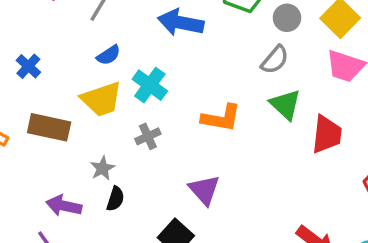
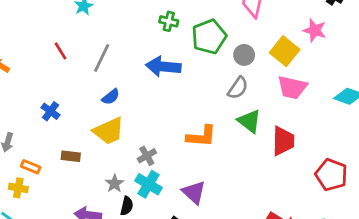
cyan cross: (150, 85) -> (149, 184), moved
brown rectangle: (49, 127) -> (71, 156), size x0.6

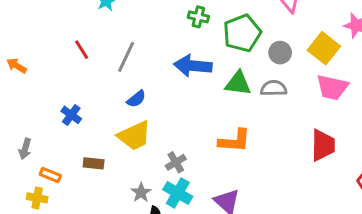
gray semicircle: (238, 88) -> (274, 88), turned -125
green triangle: (249, 121) -> (238, 83), moved, turned -30

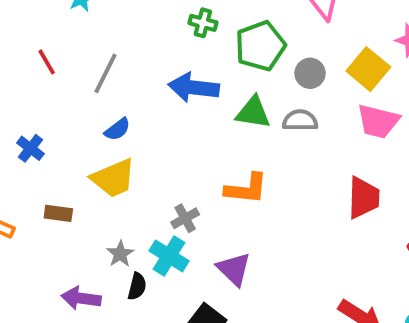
gray cross: (176, 162) -> (185, 218), moved

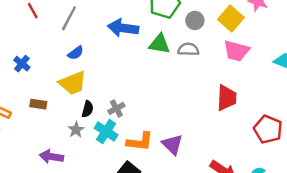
orange L-shape: (246, 189) -> (140, 142), moved
purple triangle: (234, 269) -> (172, 144), moved
black semicircle: (137, 286) -> (88, 109), moved

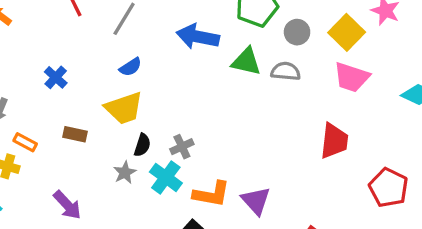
purple arrow: (51, 157) -> (67, 205), moved, turned -145

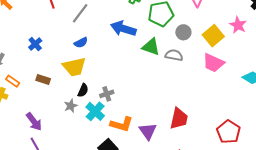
red trapezoid: (334, 141) -> (179, 119), moved

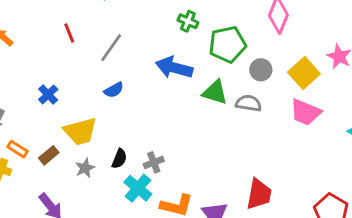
yellow trapezoid: (74, 67) -> (80, 131), moved
brown rectangle: (43, 80) -> (49, 155), moved, turned -56
gray star: (71, 106) -> (85, 168), moved

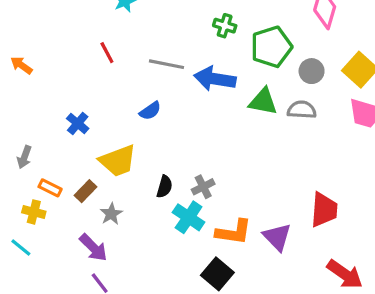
red line: (69, 33) -> (107, 53), moved
gray line: (111, 48) -> (167, 64), moved, turned 72
gray star: (85, 168) -> (111, 214), moved

